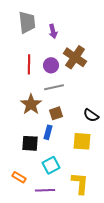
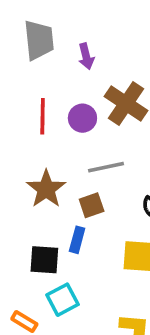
gray line: (54, 87) -> (106, 167), moved
cyan square: (51, 165) -> (63, 300), moved

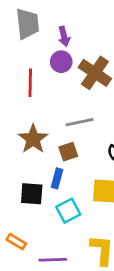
purple circle: (82, 118) -> (61, 62), moved
cyan square: (63, 300) -> (68, 211), moved

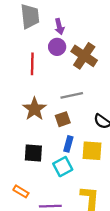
blue rectangle: (57, 178) -> (68, 144), moved

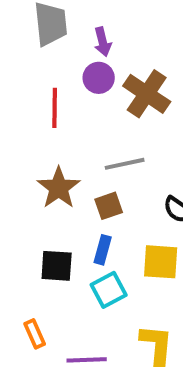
blue rectangle: (68, 144) -> (103, 250), moved
orange rectangle: (21, 191) -> (35, 334), turned 35

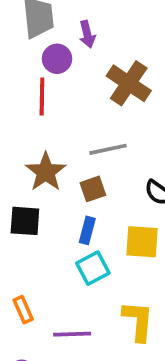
purple circle: (99, 78) -> (57, 59), moved
black square: (57, 266) -> (25, 221), moved

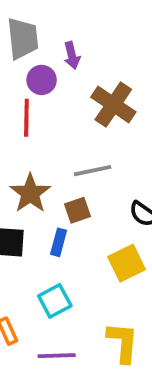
blue rectangle: (87, 230) -> (59, 242), moved
yellow square: (142, 242) -> (127, 263), turned -30
cyan square: (93, 268) -> (55, 301), moved

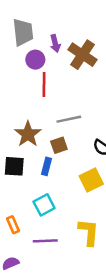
brown cross: (113, 104) -> (83, 55), moved
red line: (26, 118) -> (44, 84), moved

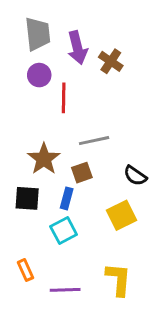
purple arrow: (55, 43) -> (77, 48), size x1.5
brown cross: (83, 55) -> (111, 61), size x0.7
purple circle: (35, 60) -> (39, 75), moved
cyan square: (44, 205) -> (64, 230), moved

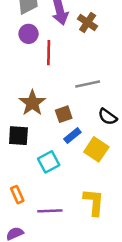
gray line: (94, 141) -> (88, 84), moved
blue rectangle: (67, 198) -> (72, 136), moved, turned 36
yellow square: (121, 215) -> (96, 149), turned -30

